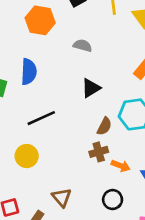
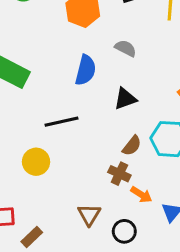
blue semicircle: (29, 72) -> (86, 70), moved
brown cross: (99, 152) -> (119, 174), turned 30
brown triangle: (62, 197) -> (89, 215), moved

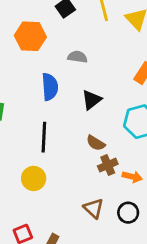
black line: (61, 122) -> (44, 137), turned -56
brown semicircle: (132, 146) -> (96, 143), moved, turned 102
brown cross: (119, 174) -> (108, 165), turned -30

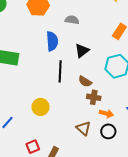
black line: (44, 137) -> (60, 71), moved
brown cross: (108, 165) -> (94, 97), turned 32
orange arrow: (132, 177) -> (106, 113), moved

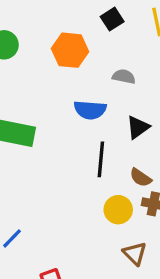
blue semicircle: (52, 41) -> (90, 110), turned 96
yellow circle: (41, 107) -> (118, 210), moved

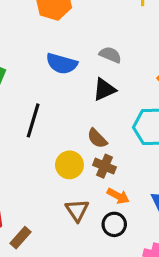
gray semicircle: (124, 77) -> (110, 55), moved
black line: (101, 159) -> (33, 120), moved

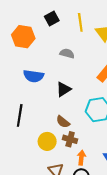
gray semicircle: (110, 55) -> (67, 53), moved
orange arrow: (118, 196) -> (81, 158), turned -104

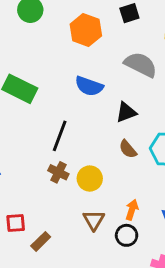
gray semicircle: (67, 53) -> (141, 65), size x1.6
brown semicircle: (63, 122) -> (128, 149), moved
brown cross: (70, 139) -> (58, 172), moved

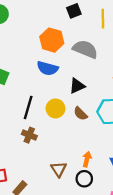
orange hexagon: (86, 30) -> (52, 40), moved
yellow circle: (90, 179) -> (56, 108), moved

